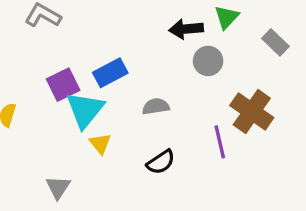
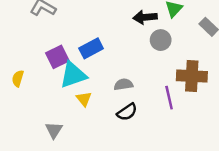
gray semicircle: (156, 106) -> (123, 84), moved
cyan triangle: (85, 110) -> (73, 75), turned 32
brown cross: (252, 111) -> (192, 76), turned -32

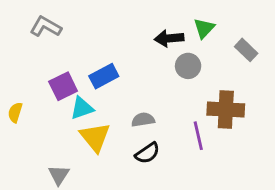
cyan triangle: (73, 75) -> (82, 108), size x0.7
yellow triangle: (84, 99) -> (95, 137), size x1.6

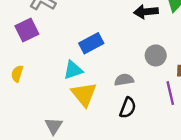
gray circle: (188, 66) -> (156, 55), moved
purple square: (63, 86) -> (27, 30), moved
black semicircle: (147, 153) -> (128, 108), turned -35

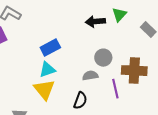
cyan triangle: (73, 70) -> (47, 70), moved
gray semicircle: (124, 80) -> (90, 76), moved

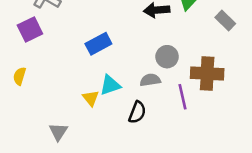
cyan triangle: (47, 70) -> (110, 85), moved
yellow triangle: (44, 90) -> (91, 98), size x0.6

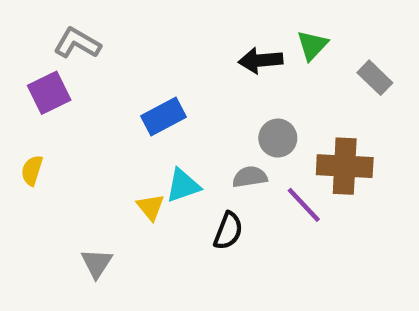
purple line: (183, 97) -> (304, 205), turned -30

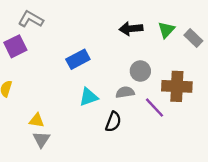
green triangle: (312, 45) -> (166, 30), moved
yellow triangle: (151, 207) -> (37, 121), moved, turned -42

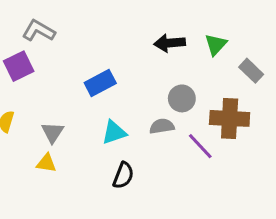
gray rectangle: (193, 38) -> (251, 71), moved
black semicircle: (113, 122) -> (123, 175), moved
gray triangle: (41, 139) -> (52, 132), moved

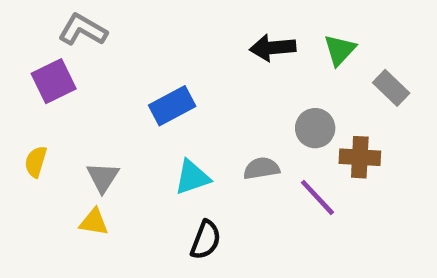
gray circle: (182, 98) -> (315, 128), moved
brown cross: (230, 118) -> (360, 157), size x0.7

